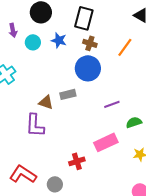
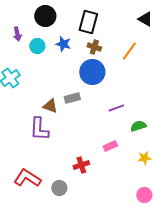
pink rectangle: (106, 142) -> (110, 146), size x0.6

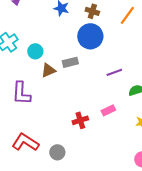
cyan circle: (37, 46) -> (35, 51), moved
brown triangle: (50, 106) -> (48, 70), turned -42
purple L-shape: (39, 129) -> (21, 93), moved
red cross: (81, 165) -> (80, 120), moved

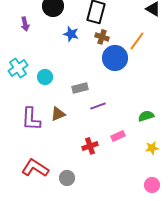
blue circle: (90, 36) -> (115, 58), moved
brown triangle: (48, 70) -> (58, 114), moved
purple line: (114, 72) -> (98, 106), moved

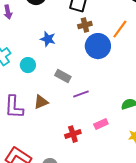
blue star: (71, 34) -> (48, 39), moved
brown cross: (102, 37) -> (85, 25), turned -32
gray rectangle: (80, 88) -> (63, 76), turned 42

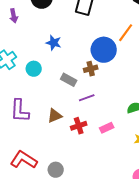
brown cross: (85, 25) -> (91, 69), moved
brown triangle: (41, 102) -> (55, 116), moved
red cross: (73, 134) -> (79, 126), moved

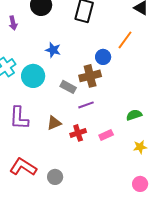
blue circle: (104, 50) -> (103, 57), size x0.6
cyan circle: (34, 69) -> (33, 76), size x1.5
brown cross: (91, 69) -> (90, 76), size x1.5

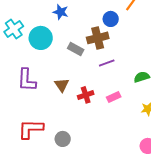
purple line: (86, 105) -> (107, 63), moved
brown triangle: (54, 123) -> (62, 85), turned -42
red L-shape: (23, 167) -> (31, 129), turned -32

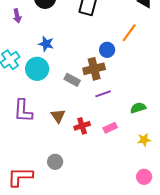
blue star: (61, 12) -> (46, 44), moved
red L-shape: (31, 129) -> (20, 177), moved
gray circle: (63, 139) -> (55, 162), moved

